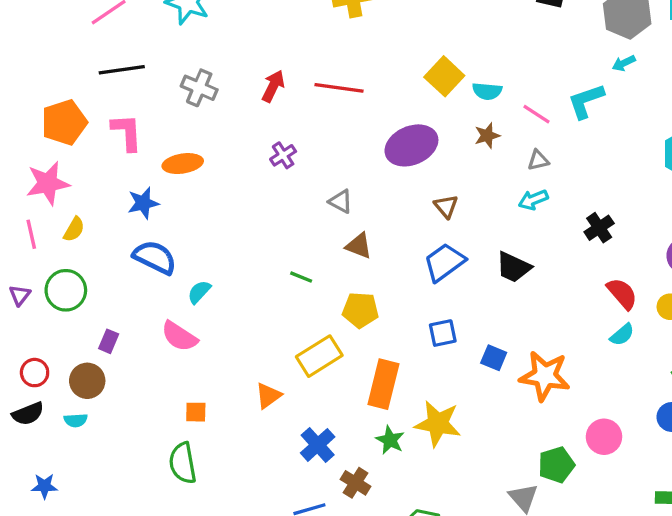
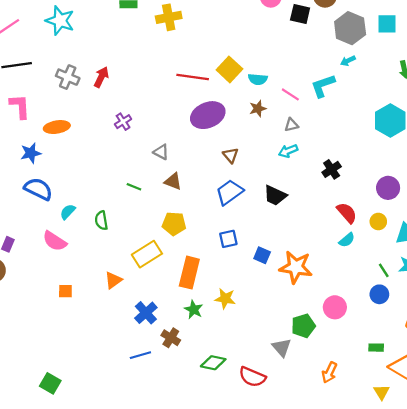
red arrow: (273, 86) -> (101, 77), moved
red line: (339, 88) -> (193, 77), moved
green line: (301, 277) -> (134, 187), moved
yellow star: (438, 424) -> (225, 299), size x0.7
green semicircle: (183, 463) -> (101, 220), moved, size x0.7

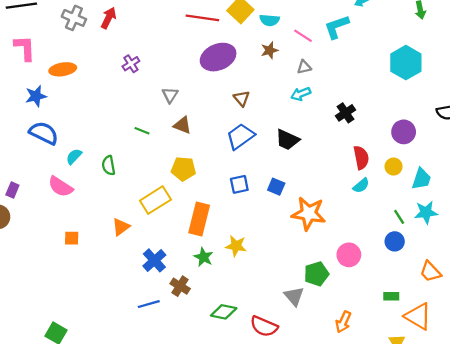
gray triangle: (161, 152) -> (170, 95), turned 35
red semicircle: (347, 213) -> (361, 158), turned 30
blue square: (262, 255) -> (276, 187), moved

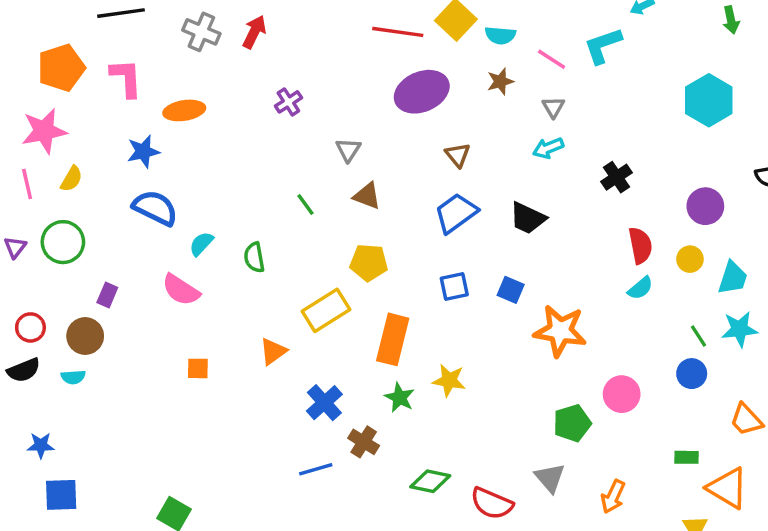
gray triangle: (304, 67) -> (553, 107), turned -48
green line: (142, 131) -> (306, 204), turned 32
gray triangle: (294, 296) -> (550, 478), moved

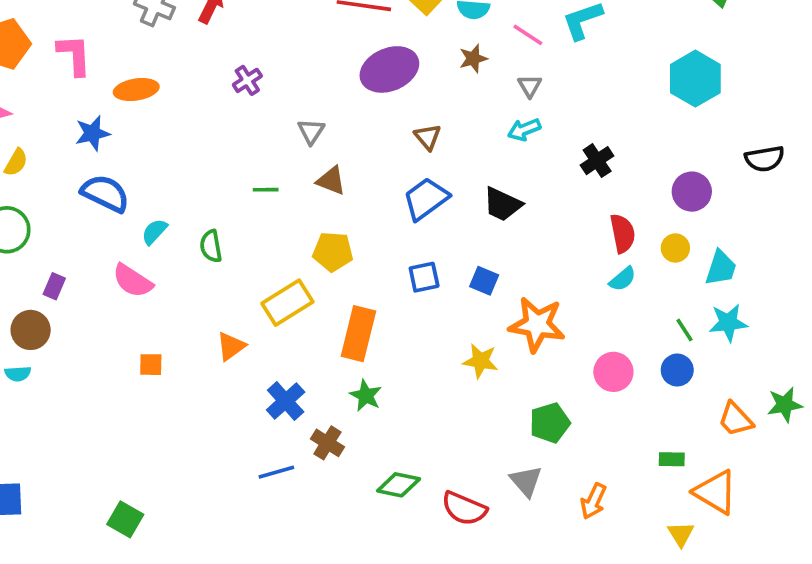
green line: (306, 204) -> (266, 190), turned -55
yellow star: (449, 380) -> (480, 361), moved
pink circle: (622, 394) -> (613, 372), moved

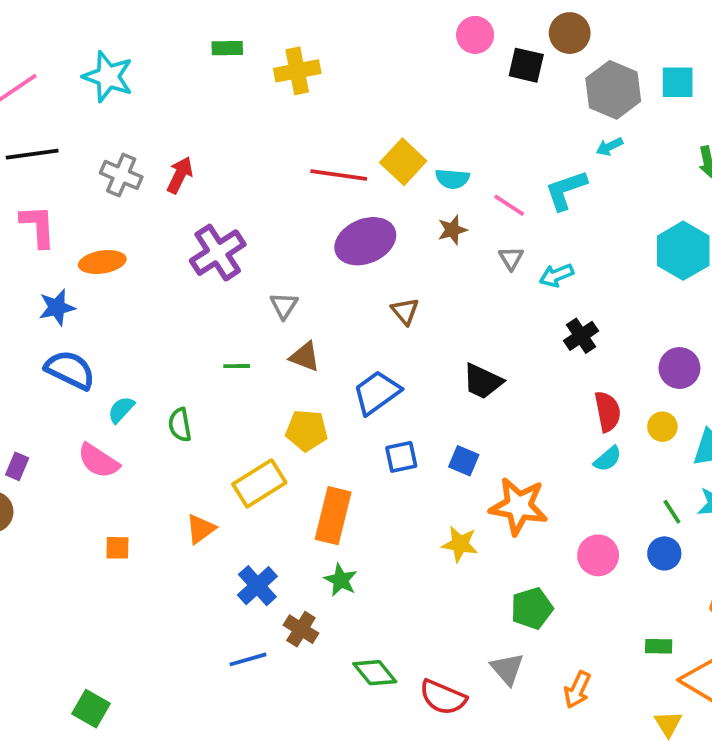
purple cross: (247, 80) -> (218, 253), size x1.8
cyan arrow: (524, 130) -> (556, 275), moved
blue trapezoid: (426, 199) -> (377, 393), moved
green diamond: (399, 485) -> (375, 673), turned 39

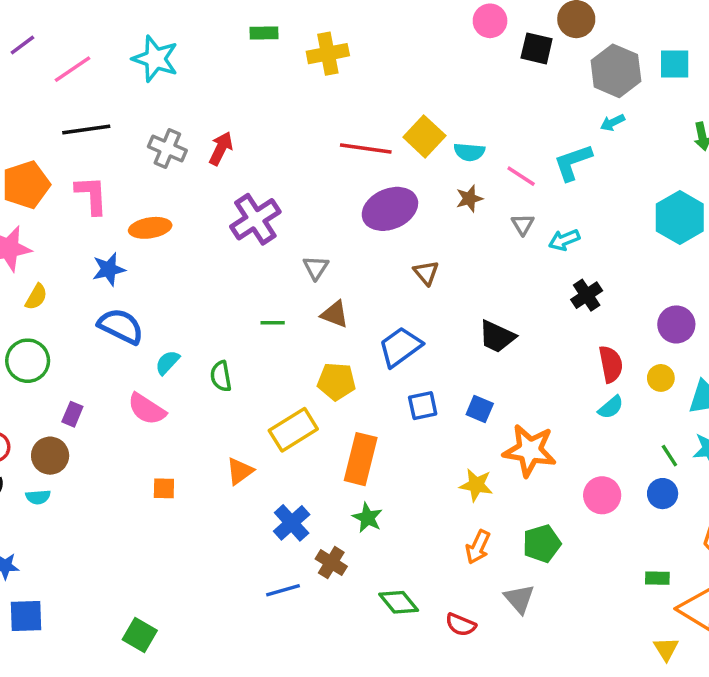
orange arrow: (577, 690) -> (478, 547), moved
red semicircle: (443, 697) -> (461, 625), size x0.7

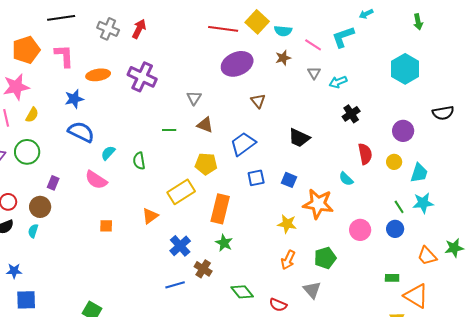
purple cross: (255, 219) -> (142, 77), moved, turned -32
cyan semicircle: (611, 407) -> (346, 179), moved, turned 84
cyan semicircle: (38, 497) -> (33, 231), turned 112

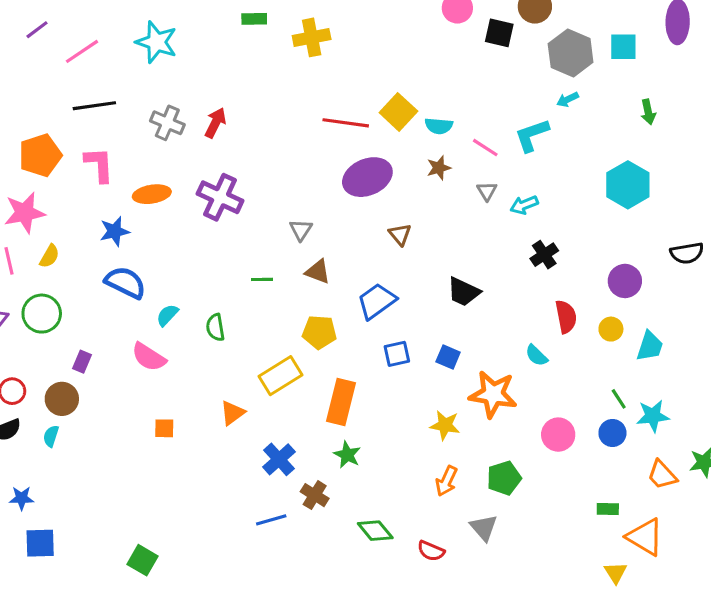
cyan star: (423, 203) -> (653, 416), moved

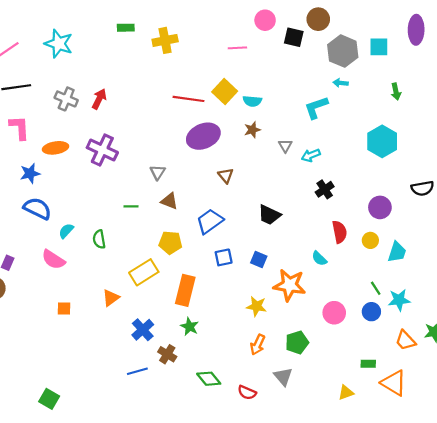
cyan arrow: (567, 100) -> (341, 83), turned 32
pink line: (485, 148) -> (237, 48), moved, turned -36
yellow triangle: (616, 573) -> (346, 393), moved, turned 42

